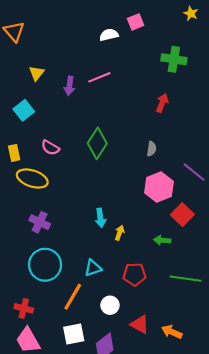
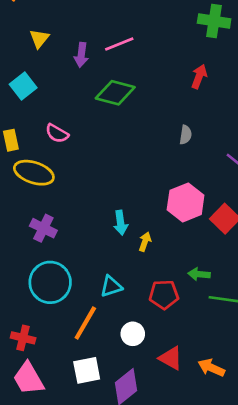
green diamond: (97, 143) -> (115, 93), moved, turned 72
pink hexagon: (159, 187) -> (186, 202), moved
green arrow: (162, 240) -> (199, 274), moved

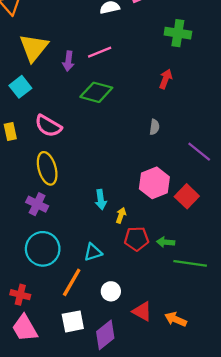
yellow triangle: (39, 39) -> (34, 48), size x1.8
pink semicircle: (57, 133) -> (48, 126), size x1.4
yellow ellipse: (34, 173) -> (47, 168), moved, turned 56
red pentagon: (164, 295) -> (137, 239), moved

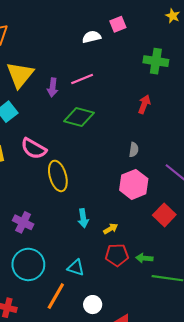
yellow ellipse: (47, 168) -> (58, 176), moved
pink hexagon: (154, 183) -> (134, 184), moved
yellow arrow: (121, 215) -> (111, 229), moved, turned 40
cyan triangle: (93, 252) -> (76, 268), turned 36

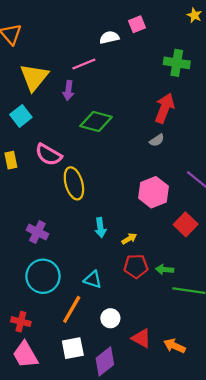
pink line: (82, 79) -> (84, 64), moved
red arrow: (144, 104) -> (165, 108), size x1.5
gray semicircle: (134, 150) -> (157, 140), moved, turned 48

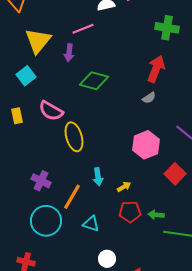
orange line: (72, 309) -> (72, 197), moved

